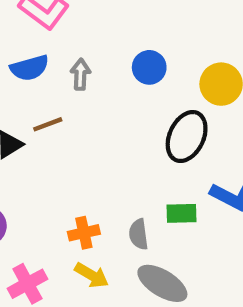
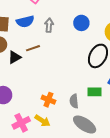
orange cross: (84, 233) -> (48, 100), turned 32
yellow arrow: (92, 275) -> (42, 121), moved

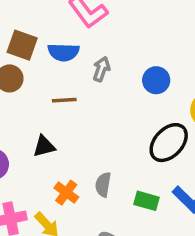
black triangle: (15, 57) -> (44, 146), moved
gray semicircle: (74, 101) -> (103, 185), moved

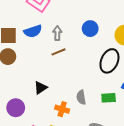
brown line: (64, 100) -> (59, 52), moved

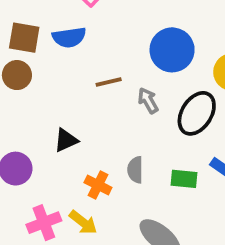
blue circle: (90, 29) -> (172, 50), size x1.5
gray arrow: (57, 33) -> (148, 101), moved, turned -40

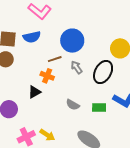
blue circle: (172, 50) -> (72, 41), moved
gray semicircle: (135, 170) -> (73, 105), turned -56
orange cross: (98, 185) -> (47, 76), moved

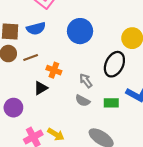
brown line: (55, 59) -> (31, 58), moved
gray arrow: (77, 67) -> (86, 81), moved

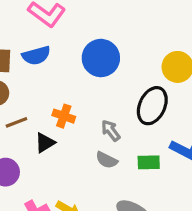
brown line: (31, 58) -> (16, 122), moved

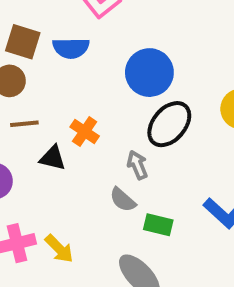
black ellipse: (152, 106) -> (169, 124), moved
black triangle: (45, 143) -> (53, 158), turned 30
green rectangle: (149, 162) -> (158, 225), moved

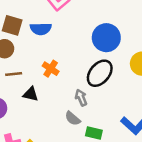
blue circle: (149, 73) -> (106, 38), moved
orange cross: (85, 131) -> (51, 69), moved

